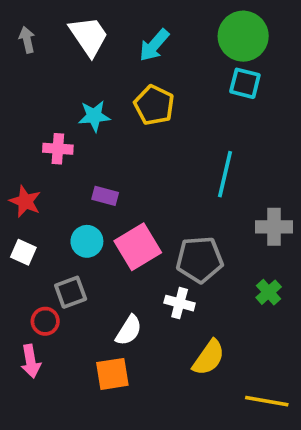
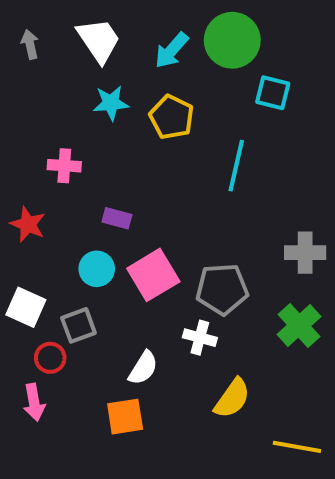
green circle: (243, 36) -> (232, 40), moved
cyan star: (94, 116) -> (111, 103), moved
cyan line: (225, 174) -> (236, 166), moved
white square: (23, 252) -> (26, 307), moved, size x1.4
green cross: (269, 292) -> (299, 325), size x1.5

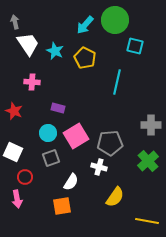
white trapezoid: (99, 40) -> (28, 44), moved
cyan star: (111, 103) -> (55, 51), turned 30
gray square: (78, 325) -> (51, 158), moved

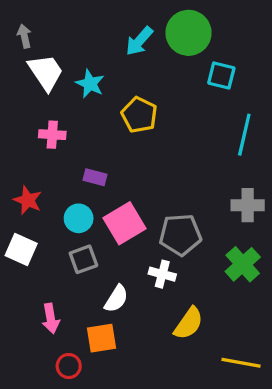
yellow pentagon: (85, 58) -> (139, 115), moved
cyan line: (117, 82) -> (244, 135), moved
red star: (14, 111) -> (28, 200), moved
red circle: (25, 177) -> (69, 366), moved
pink arrow: (17, 199) -> (51, 318), moved

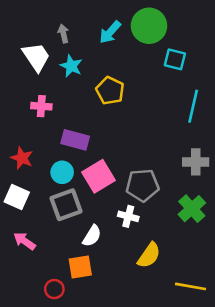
gray arrow: (24, 36) -> (63, 34), moved
purple rectangle: (95, 177) -> (75, 140), size x1.5
gray square: (83, 259) -> (66, 205), size x1.4
pink arrow: (51, 318) -> (24, 241), moved, turned 135

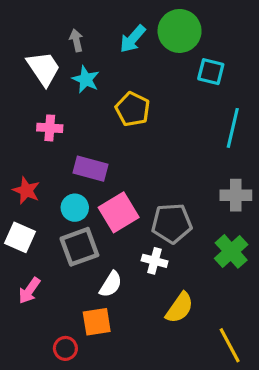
pink arrow: (24, 241) -> (29, 291), turned -90
yellow line: (191, 286) -> (230, 345), turned 52

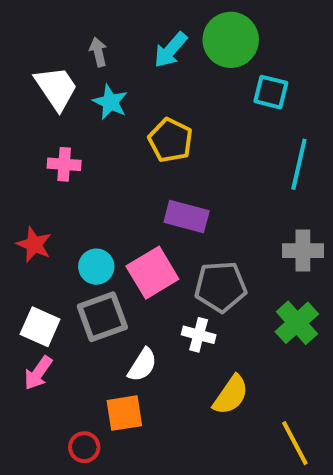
purple rectangle: (90, 169) -> (187, 216), moved
white square: (20, 237) -> (40, 327), moved

